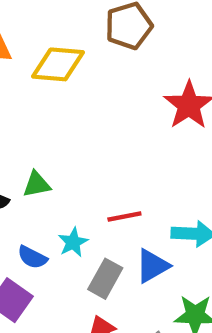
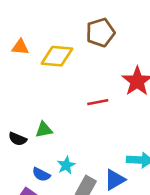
red line: (124, 217) -> (98, 102), moved

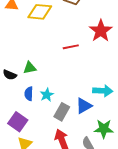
blue semicircle: (41, 174) -> (29, 94), moved, turned 64

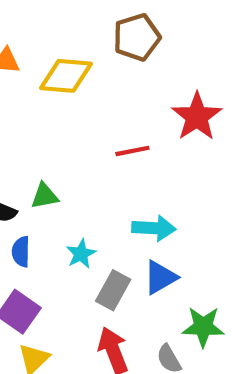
cyan arrow: (103, 91) -> (154, 228), moved
blue semicircle: (29, 94) -> (21, 252), moved

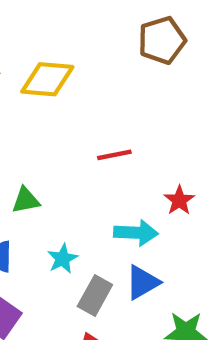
brown pentagon: (137, 37) -> (162, 40), moved
red star: (197, 117) -> (179, 200), moved, size x0.6

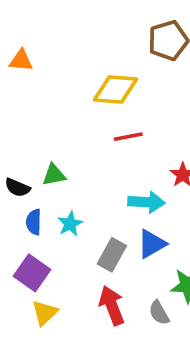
yellow diamond: (47, 79) -> (115, 89), moved
cyan star: (62, 259) -> (70, 224), moved

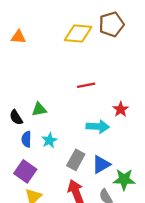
yellow diamond: (115, 89) -> (78, 34), moved
black semicircle: (17, 188) -> (16, 117), turned 35
blue triangle: (152, 244) -> (101, 164), moved

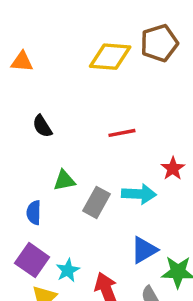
green triangle: (39, 109) -> (64, 180), moved
black semicircle: (16, 117) -> (42, 126), moved
cyan star: (49, 140) -> (68, 270), moved
gray rectangle: (76, 160) -> (97, 202), moved

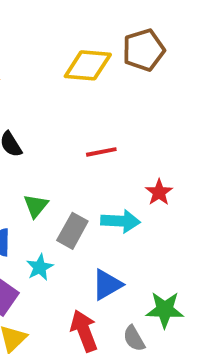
green triangle: (64, 180) -> (36, 206), turned -40
blue triangle: (144, 250) -> (107, 285), moved
cyan star: (68, 270) -> (40, 267), moved

